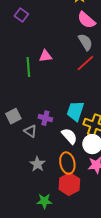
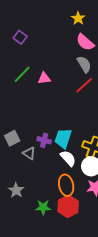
green line: (28, 67) -> (22, 74), moved, turned 48
cyan trapezoid: (75, 111) -> (63, 138), moved
gray star: (37, 164) -> (16, 190), moved
green star: (44, 201) -> (43, 207), moved

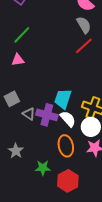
pink triangle: (44, 78) -> (18, 60), moved
purple cross: (44, 140) -> (47, 115), moved, size x1.5
red hexagon: (68, 206) -> (68, 181), moved

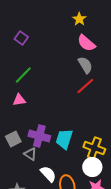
purple cross: (47, 115) -> (39, 136), moved
white semicircle: (68, 119) -> (48, 174), moved

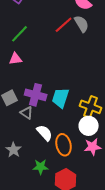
red line: (85, 86) -> (64, 25), moved

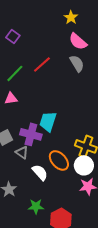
red line: (64, 25) -> (42, 64), moved
cyan trapezoid: (61, 98) -> (48, 121), moved
orange ellipse: (64, 145) -> (59, 160), moved, turned -30

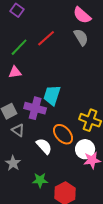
gray triangle: (22, 152) -> (18, 130), moved
white circle: (84, 165) -> (85, 149), moved

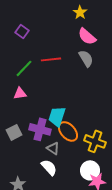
red line: (46, 38) -> (51, 59), turned 36
gray triangle: (18, 130) -> (53, 148), moved
orange ellipse: (63, 134) -> (68, 131), moved

